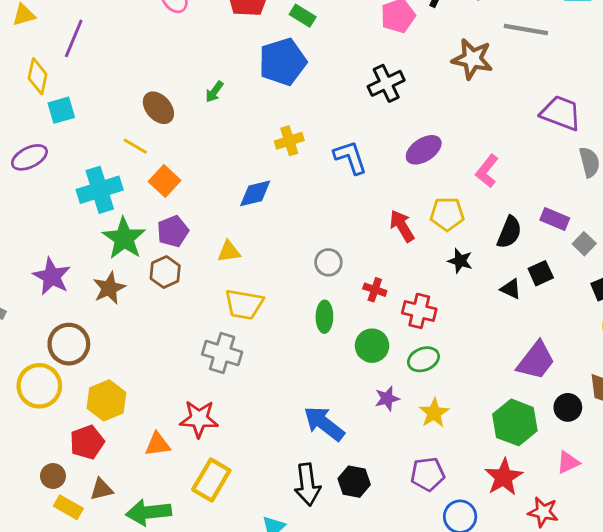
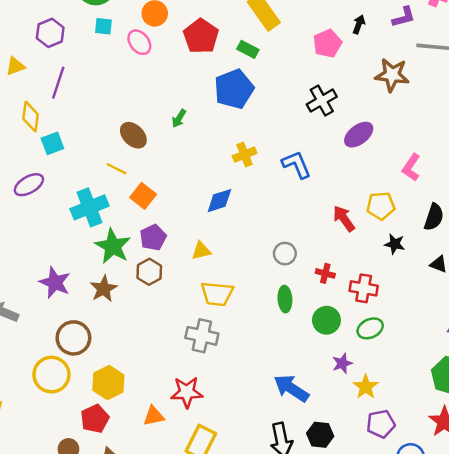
purple ellipse: (424, 150) -> (359, 135), moved
yellow star: (434, 413) -> (366, 387), moved

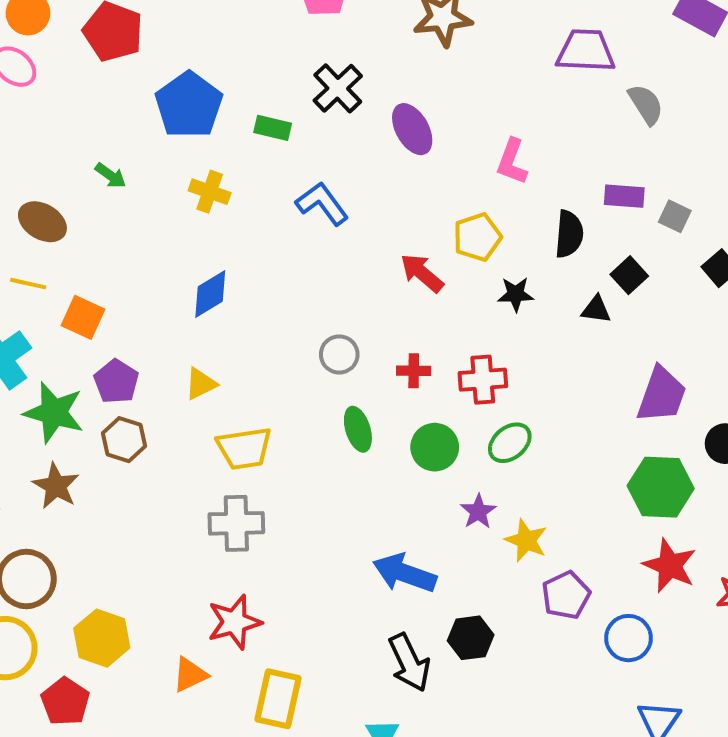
green rectangle: (248, 49) -> (273, 128), moved
green arrow: (179, 118) -> (110, 176), turned -72
purple ellipse: (359, 135) -> (412, 129), turned -68
yellow cross: (245, 155) -> (210, 192), moved, turned -35
red pentagon: (95, 419) -> (65, 702), moved

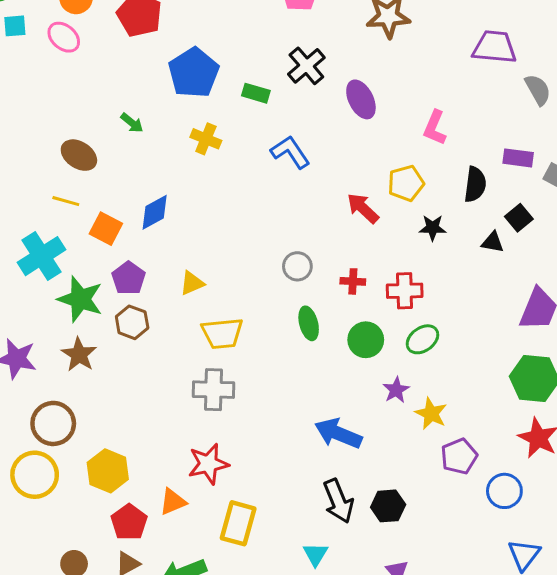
blue diamond: (210, 294) -> (155, 212), moved
black hexagon: (471, 638) -> (388, 506), moved
red pentagon: (65, 702) -> (129, 522), moved

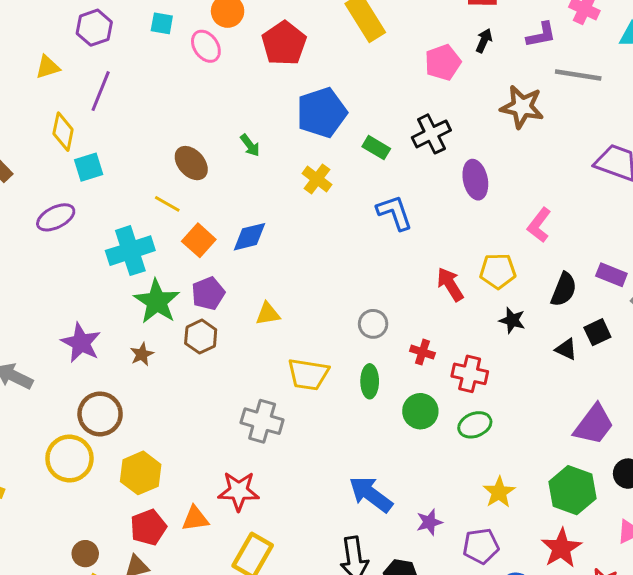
yellow trapezoid: (222, 333) -> (308, 374), moved
brown star: (79, 355) -> (142, 354), size x0.7
purple star: (396, 390) -> (429, 522), moved
yellow star: (431, 414) -> (499, 492), moved

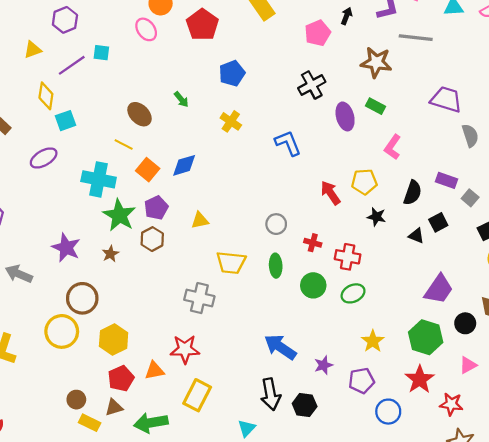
cyan square: (162, 23) -> (101, 53), moved
purple line: (101, 91) -> (72, 65), turned 36
blue pentagon: (322, 113) -> (232, 73), size x0.7
green rectangle: (376, 148) -> (376, 106), moved
cyan cross: (130, 251) -> (99, 179), turned 32

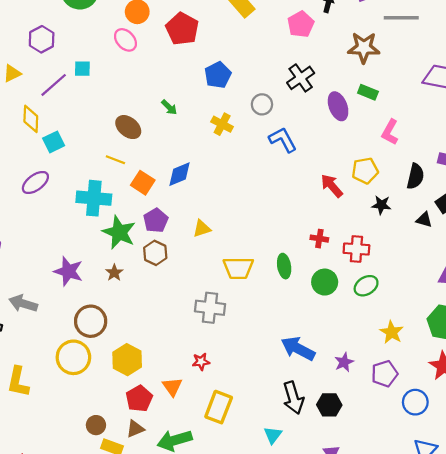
gray circle: (276, 224) -> (262, 104), moved
red star: (185, 349) -> (201, 362), size x0.6
orange triangle: (154, 371) -> (172, 387), turned -48

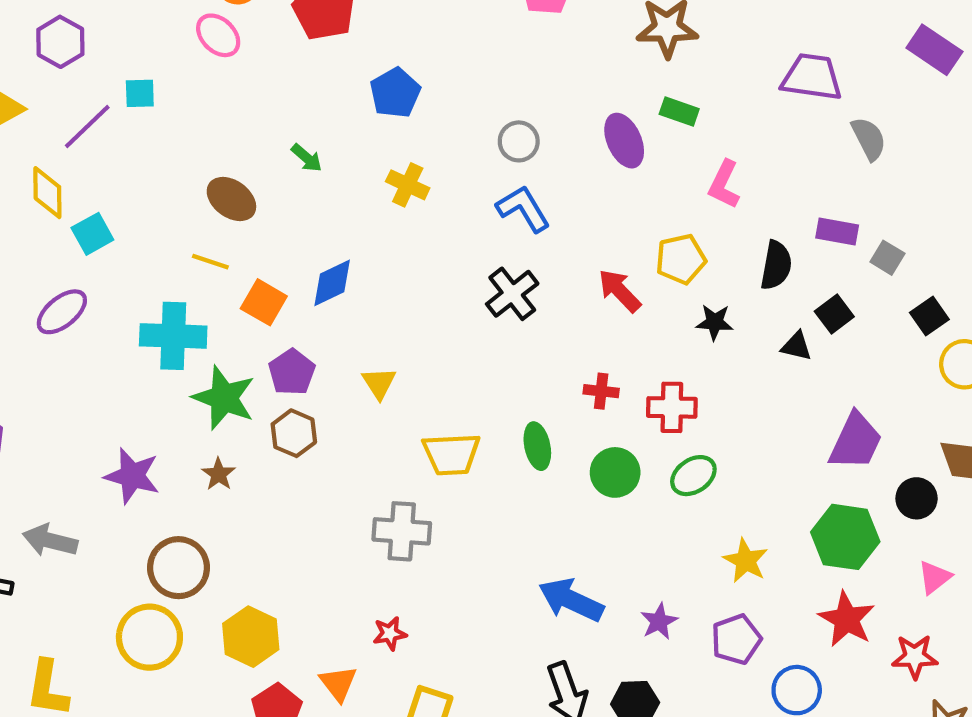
black cross: (301, 78) -> (512, 294), moved
gray circle: (262, 104) -> (519, 141), moved
yellow triangle: (202, 229) -> (379, 383), turned -42

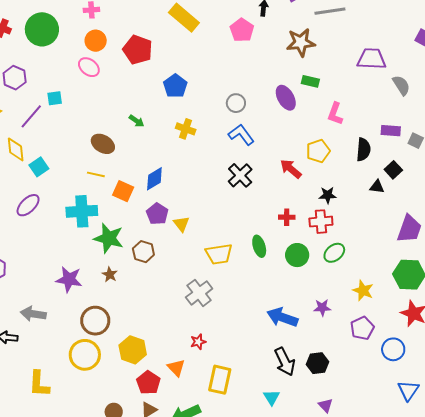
black star: (715, 322) -> (328, 195), moved
purple pentagon: (292, 372) -> (157, 214), moved
gray cross: (402, 531) -> (199, 293), turned -36
purple star: (659, 621) -> (322, 308), moved, turned 30

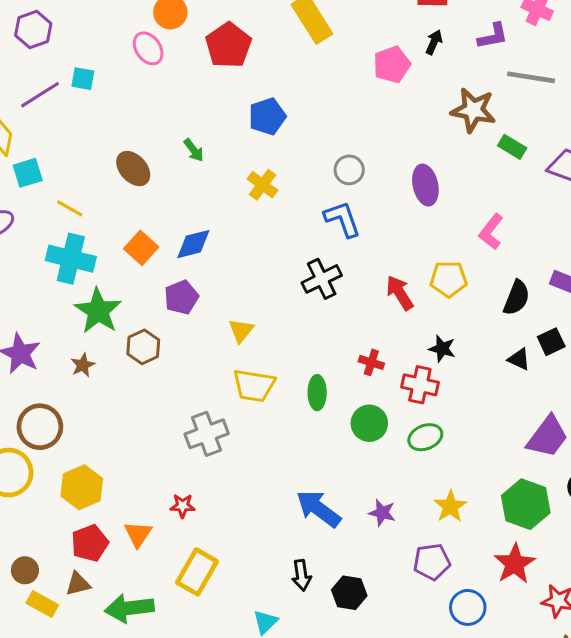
green rectangle: (310, 81) -> (512, 147), moved
yellow line: (96, 174) -> (70, 208), moved
yellow triangle: (181, 224) -> (241, 330), moved
black arrow: (285, 362) -> (301, 575), size x0.7

